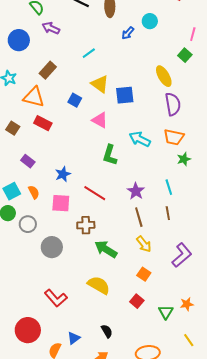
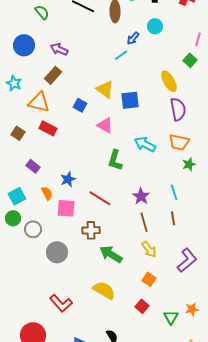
purple arrow: (51, 28) -> (59, 49), moved
cyan line: (89, 53) -> (121, 55), moved
orange semicircle: (34, 192) -> (47, 193), moved

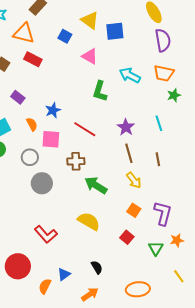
brown line: (173, 218) -> (158, 159), moved
gray circle: (33, 229) -> (30, 157), moved
purple L-shape: (187, 260) -> (163, 213), moved, turned -35

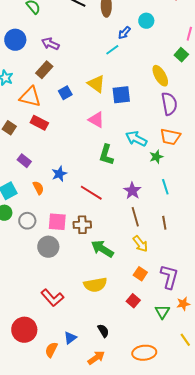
blue square: (65, 36) -> (65, 93), moved, turned 32
green star: (174, 95) -> (156, 157), moved
pink square: (51, 139) -> (57, 222), moved
gray circle: (30, 157) -> (27, 221), moved
yellow semicircle: (89, 221) -> (95, 285), turned 140

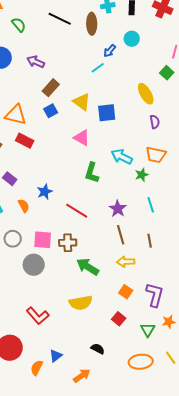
brown rectangle: (44, 70) -> (51, 88), moved
purple semicircle: (169, 104) -> (155, 122), size x0.6
yellow arrow: (140, 244) -> (126, 262), turned 126
black semicircle: (103, 331) -> (98, 349), moved, turned -32
orange ellipse: (144, 353) -> (141, 362), moved

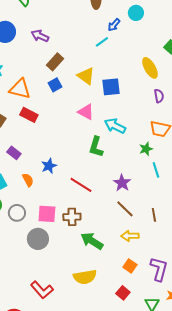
cyan arrow: (122, 157) -> (115, 126), moved
cyan line: (151, 205) -> (156, 170), moved
brown line: (121, 235) -> (125, 209), turned -30

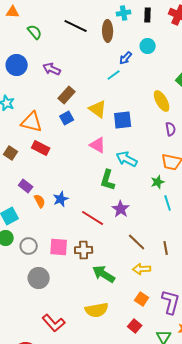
orange semicircle: (28, 180) -> (40, 201), moved
purple star: (122, 183) -> (121, 209), moved
gray circle: (38, 239) -> (39, 278), moved

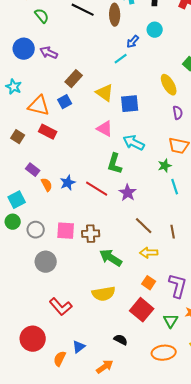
purple arrow: (52, 69) -> (49, 53), moved
blue square: (67, 118) -> (65, 102), moved
red line: (93, 218) -> (97, 189), moved
red square: (135, 326) -> (142, 310), size x1.6

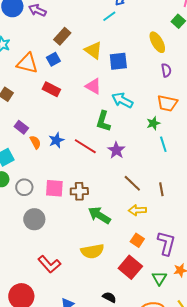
red rectangle: (48, 132) -> (51, 89), moved

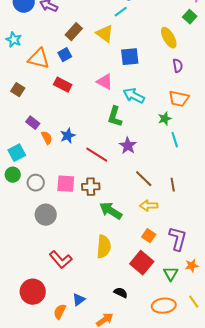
yellow triangle: (93, 50) -> (105, 34), moved
red line: (85, 146) -> (97, 155), moved
yellow semicircle: (92, 251) -> (104, 247), turned -75

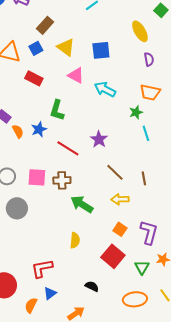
yellow triangle: (105, 34) -> (66, 47), moved
green L-shape: (115, 117) -> (57, 110), moved
yellow semicircle: (104, 247) -> (75, 240), size x0.7
red L-shape: (61, 260) -> (42, 268), moved, turned 120

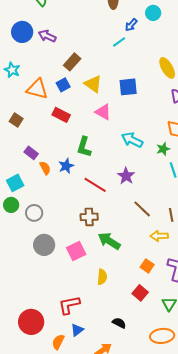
cyan arrow: (105, 89) -> (132, 140), moved
pink square: (37, 177) -> (76, 251), moved, turned -30
yellow arrow: (120, 199) -> (159, 236), moved
red square: (113, 256) -> (140, 293), size x0.7

